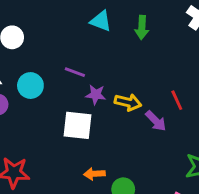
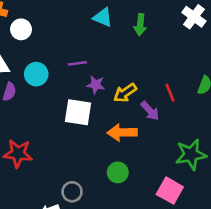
purple line: (75, 72) -> (77, 63), turned -30
yellow arrow: (128, 102) -> (125, 93), turned 130
orange arrow: (94, 174) -> (122, 133), moved, size x1.5

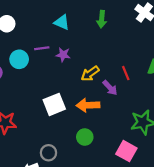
cyan triangle: (103, 17) -> (62, 22), moved
purple line: (77, 63) -> (42, 48), moved
purple star: (96, 85) -> (63, 55), moved
white square: (78, 112) -> (54, 104), moved, turned -30

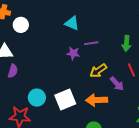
green arrow: (102, 19) -> (126, 43), moved
purple line: (42, 48) -> (91, 43), moved
cyan circle: (19, 59) -> (37, 98), moved

